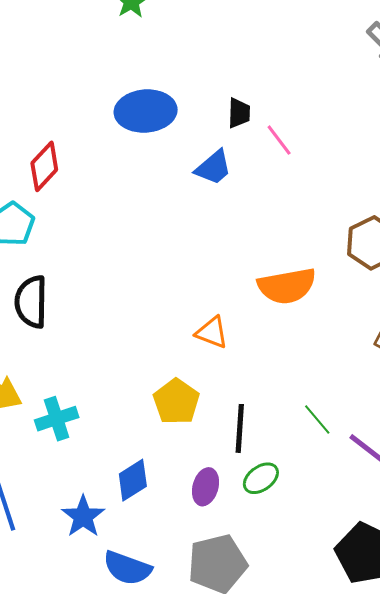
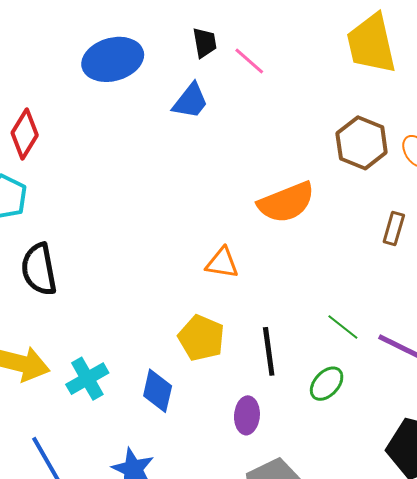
green ellipse: (261, 478) -> (327, 384), moved
blue diamond: (133, 480) -> (158, 391), moved, turned -33

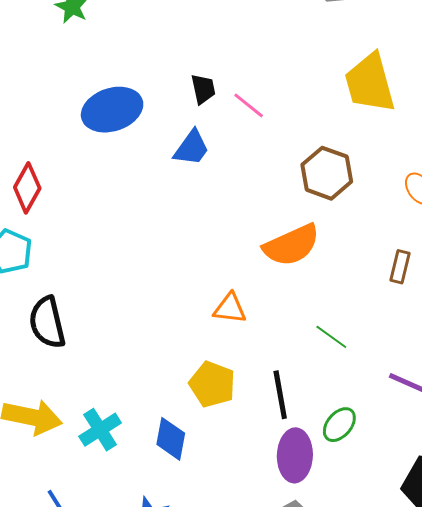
brown hexagon: (362, 143) -> (327, 173), moved
green line: (343, 327) -> (331, 337), moved
purple ellipse: (247, 415) -> (295, 455), moved, size x1.4

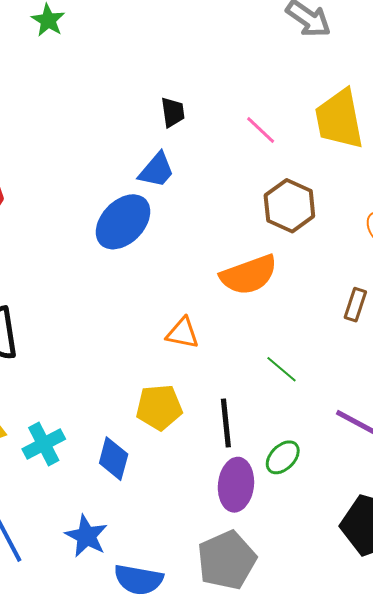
pink line: (249, 105) -> (261, 130), moved
blue ellipse: (112, 110) -> (123, 222), moved, turned -32
yellow pentagon: (212, 384) -> (159, 407), turned -30

